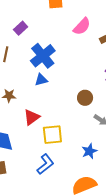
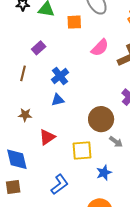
blue cross: (43, 56) -> (60, 76), size x0.7
brown circle: (85, 98) -> (101, 119), size x1.6
yellow square: (52, 135) -> (82, 150), moved

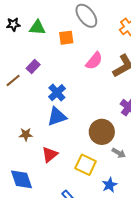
brown line: (23, 73) -> (13, 80), moved, turned 42
blue triangle: (58, 100) -> (57, 117), size x1.5
yellow square: (82, 150) -> (86, 165), turned 35

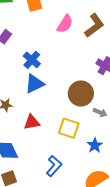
red triangle: (50, 155) -> (32, 122), turned 36

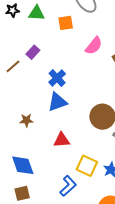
red triangle: (32, 122) -> (62, 140), moved
yellow square: (69, 128) -> (87, 166), moved

